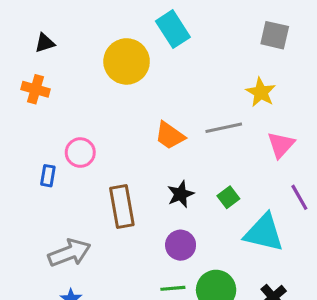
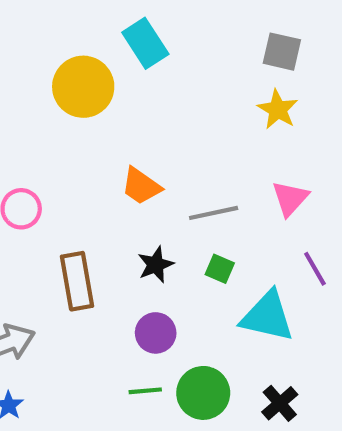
yellow star: (261, 92) -> (278, 109), moved
gray line: (224, 128) -> (214, 213), moved
green square: (228, 197) -> (220, 269), turned -30

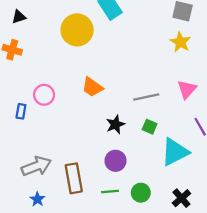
orange trapezoid: (141, 186) -> (92, 87), moved
brown rectangle: (77, 281) -> (74, 178), moved
cyan triangle: (267, 316) -> (175, 152), turned -40
green circle: (203, 393) -> (141, 193), size x0.7

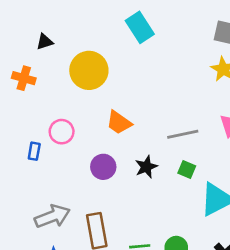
black triangle: (19, 17) -> (45, 42), moved
yellow circle: (77, 30) -> (89, 70), moved
purple circle: (116, 161) -> (103, 167), moved

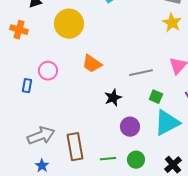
purple circle: (103, 167) -> (130, 127), moved
green square: (187, 169) -> (156, 97), moved

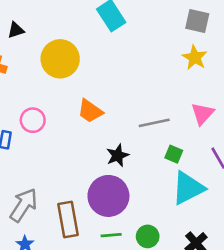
purple circle: (130, 127) -> (108, 196), moved, size x1.6
gray arrow: (41, 136) -> (24, 205), turned -36

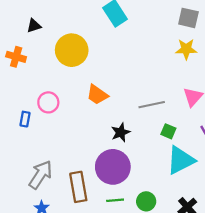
yellow star: (195, 58) -> (186, 49), turned -30

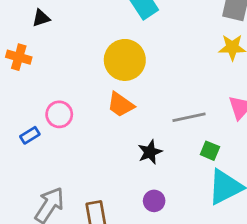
yellow circle: (72, 50) -> (125, 60), moved
blue rectangle: (25, 119) -> (30, 135), turned 48
purple circle: (113, 167) -> (154, 201), moved, size x0.5

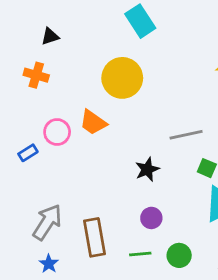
black triangle: (41, 18) -> (50, 36), moved
orange cross: (19, 57) -> (36, 75), moved
orange trapezoid: (121, 105) -> (93, 122), moved

